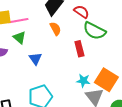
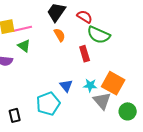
blue triangle: (35, 59) -> (66, 86), moved

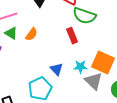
orange semicircle: (59, 35) -> (31, 34), moved, turned 72

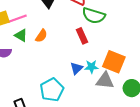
blue triangle: (57, 69) -> (76, 68), moved, turned 32
gray triangle: (94, 81) -> (105, 81), turned -36

